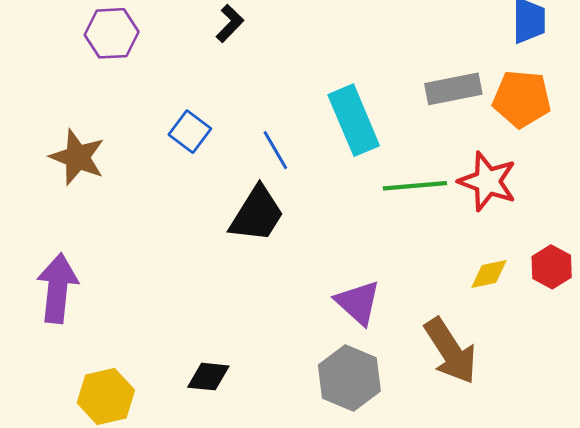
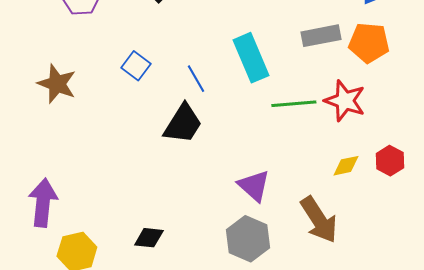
purple arrow: (57, 288) -> (43, 203), moved

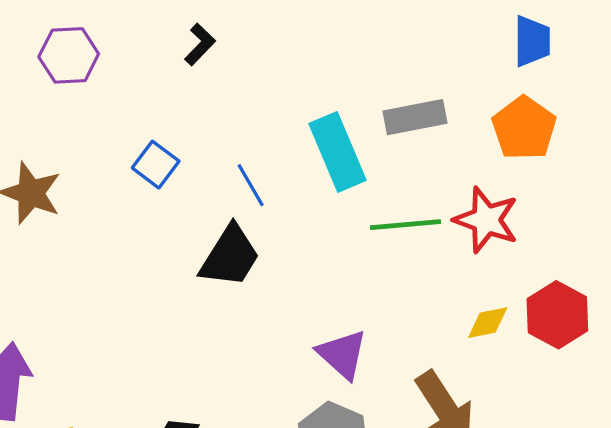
gray rectangle: (321, 36) -> (415, 117), moved
orange pentagon: (369, 43) -> (524, 128), turned 30
red hexagon: (390, 161) -> (557, 315), size x1.4

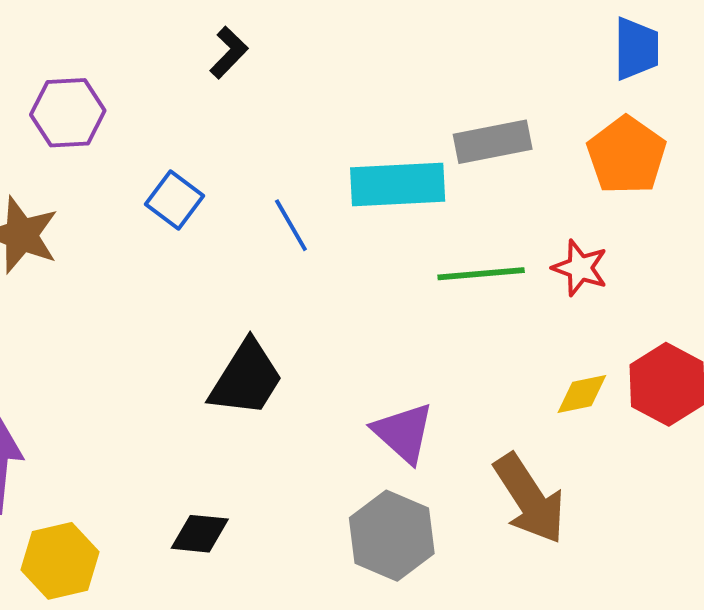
purple hexagon: (69, 55) -> (68, 113), moved
cyan rectangle: (338, 152) -> (398, 184), turned -70
red star: (486, 220) -> (580, 268), size x0.7
black trapezoid: (230, 256) -> (246, 378), moved

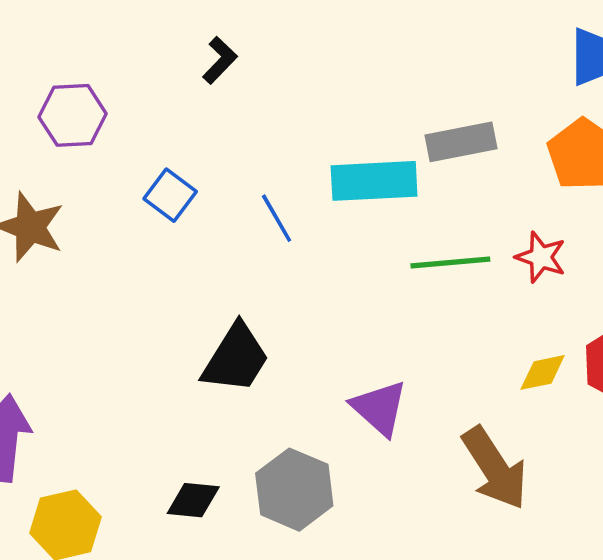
gray hexagon: (392, 536) -> (294, 490), moved

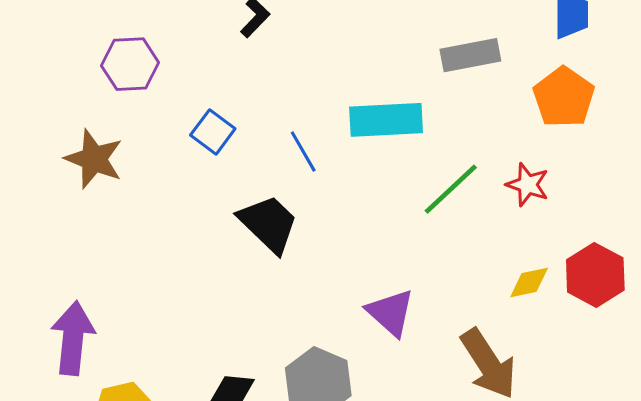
gray rectangle: (461, 142) -> (470, 55), moved
green line: (450, 262) -> (451, 189), turned -38
black trapezoid: (236, 358) -> (269, 224), moved, turned -78

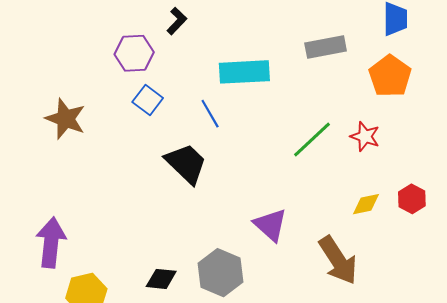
purple hexagon: (130, 64) -> (134, 53), moved
cyan rectangle: (386, 120) -> (244, 72), moved
red hexagon: (595, 275) -> (412, 199), size x0.7

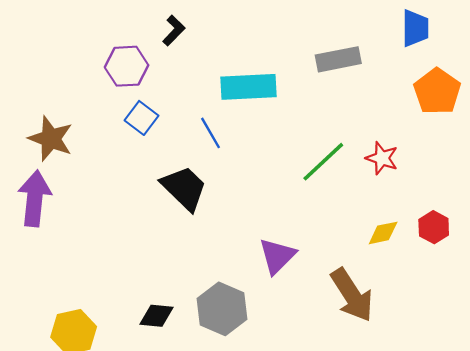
orange pentagon: (390, 76) -> (437, 91), moved
purple triangle: (270, 225) -> (277, 256), turned 33
purple arrow: (51, 243) -> (35, 198), moved

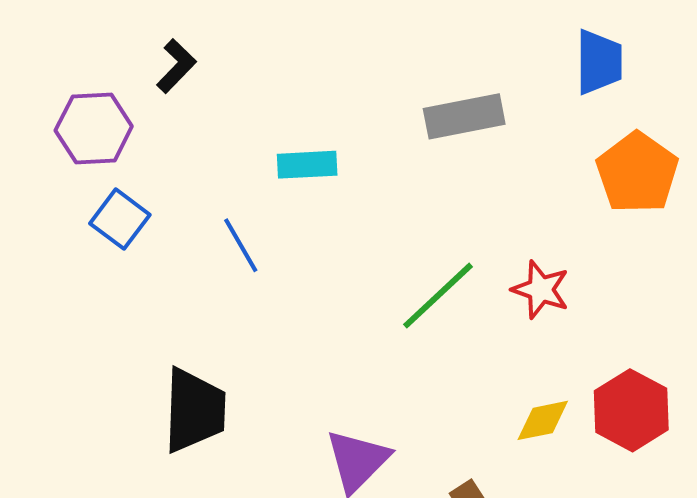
cyan rectangle: (248, 87) -> (307, 165), size x0.6
black trapezoid: (184, 188) -> (194, 410), moved, turned 48
red hexagon: (434, 227) -> (631, 410), size x1.4

